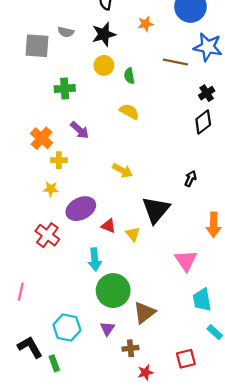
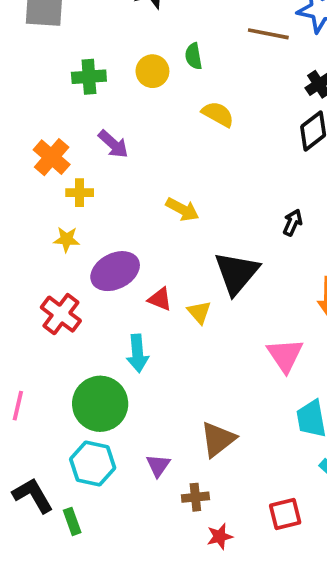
yellow circle: (104, 65) -> (152, 71), moved
yellow semicircle: (129, 112) -> (218, 114), moved
green circle: (113, 291) -> (100, 404), moved

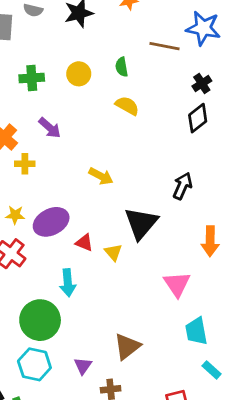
green semicircle: (194, 56) -> (122, 67), moved
black arrow: (293, 223) -> (183, 186), size x1.4
yellow star: (67, 239) -> (15, 215), moved

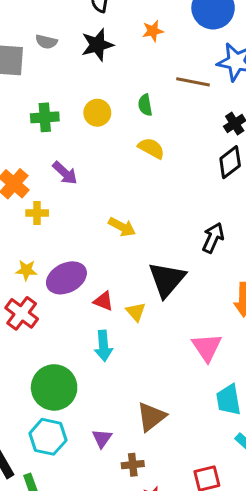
cyan arrow: (68, 283) -> (103, 346), moved

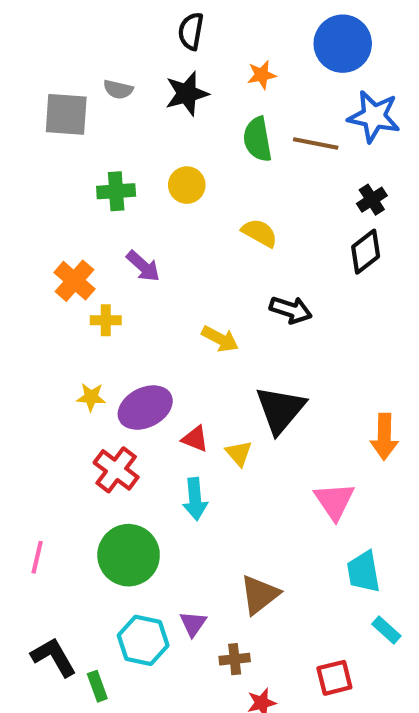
green semicircle: (145, 105) -> (257, 139), moved, size x1.5
black arrow: (213, 238) -> (291, 310), moved, turned 84
red cross: (22, 313) -> (116, 470), moved
cyan hexagon: (48, 437) -> (143, 640), moved

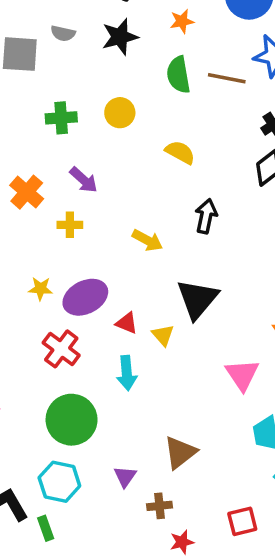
black arrow: (291, 310) -> (206, 216), turned -96
yellow cross: (106, 320) -> (70, 225), moved
cyan hexagon: (143, 640) -> (59, 482), moved

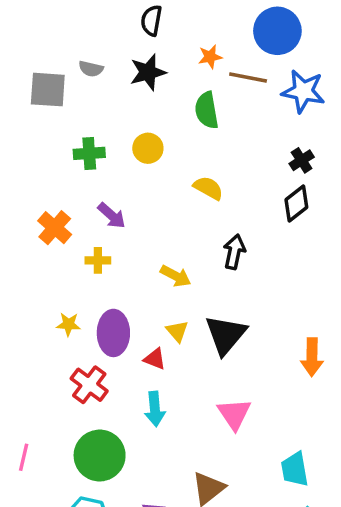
brown line: (227, 78) -> (248, 77), moved
purple ellipse: (85, 297) -> (113, 333), turned -63
yellow triangle: (163, 335) -> (177, 331), moved
pink triangle: (242, 375) -> (234, 414), moved

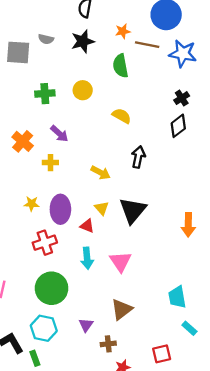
red cross: (89, 385) -> (45, 243), turned 35
pink triangle: (234, 414) -> (120, 262), moved

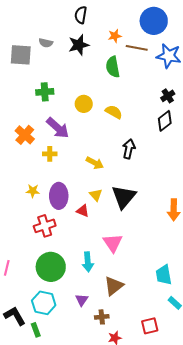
yellow circle: (83, 90) -> (84, 104), moved
purple arrow: (59, 134) -> (58, 128), size x1.4
cyan arrow: (87, 258) -> (88, 262), moved

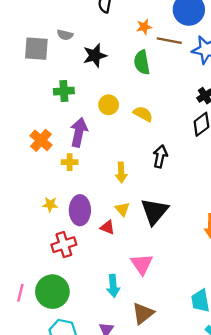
black star: (79, 45) -> (95, 55), moved
purple arrow: (58, 128) -> (79, 132), turned -120
yellow arrow: (95, 163) -> (121, 172), turned 60
green circle: (51, 267) -> (52, 292), moved

